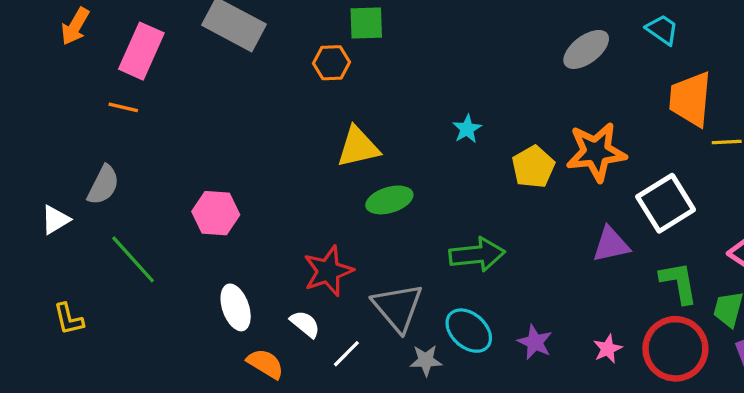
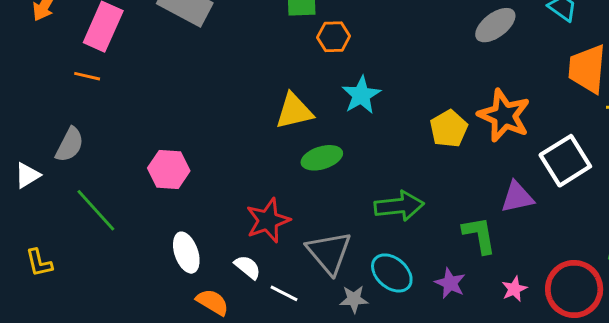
orange hexagon: (332, 63) -> (334, 37), moved
cyan star: (467, 129) -> (361, 95), moved, size x1.5
orange star: (596, 152) -> (504, 116), turned 30
green L-shape: (679, 283) -> (479, 235), moved
white line: (346, 354) -> (284, 293), turned 72

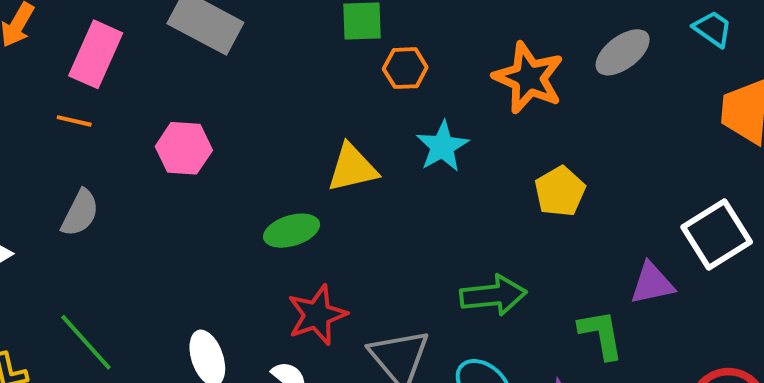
orange star: (504, 116) -> (529, 78), moved
gray semicircle: (70, 145) -> (80, 213), moved
green ellipse: (322, 158) -> (292, 231), moved
pink hexagon: (169, 169) -> (184, 148), moved
green line: (96, 210) -> (86, 342), moved

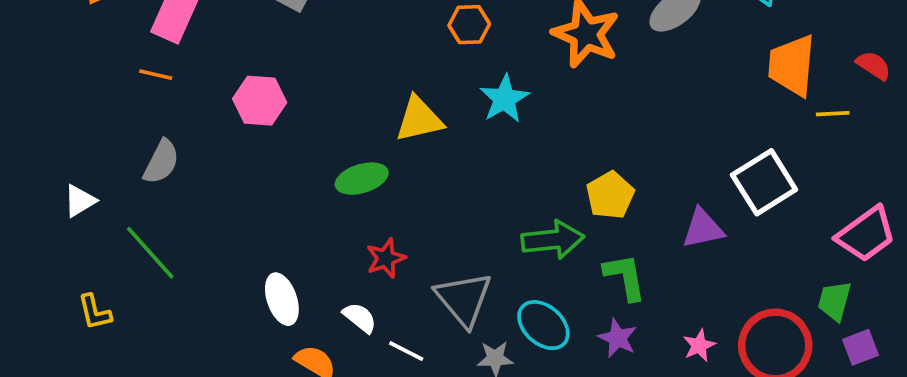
yellow pentagon: (560, 191) -> (610, 195), moved
red star: (317, 315) -> (386, 258), size x0.7
green L-shape: (601, 334) -> (625, 277), moved
green line: (86, 342) -> (150, 253), moved

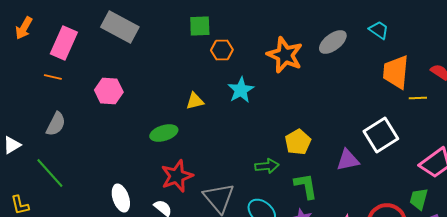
yellow triangle: (419, 119) -> (195, 101), size x0.7
green arrow: (553, 240) -> (267, 166), size x0.7
red star: (386, 258) -> (177, 176), size x1.5

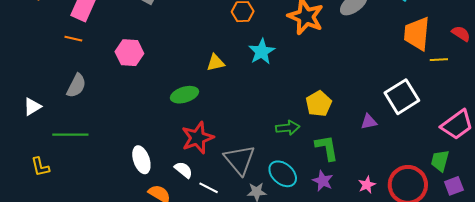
purple triangle: (348, 160) -> (369, 122), size x0.7
green line: (50, 173) -> (70, 135), turned -48

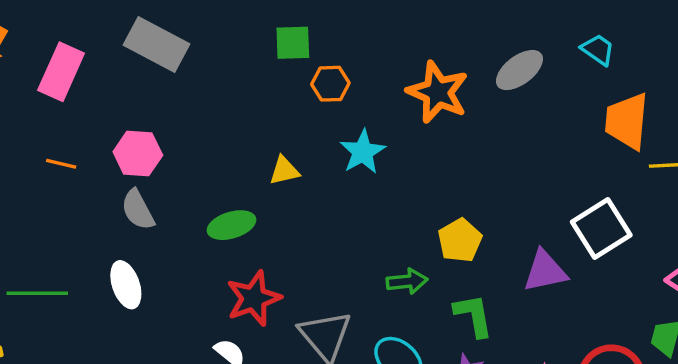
orange line: (73, 39) -> (61, 164), moved
gray semicircle: (76, 86) -> (138, 210), moved, turned 125
purple triangle: (369, 122) -> (545, 271), size x1.6
white ellipse: (141, 160) -> (126, 285), moved

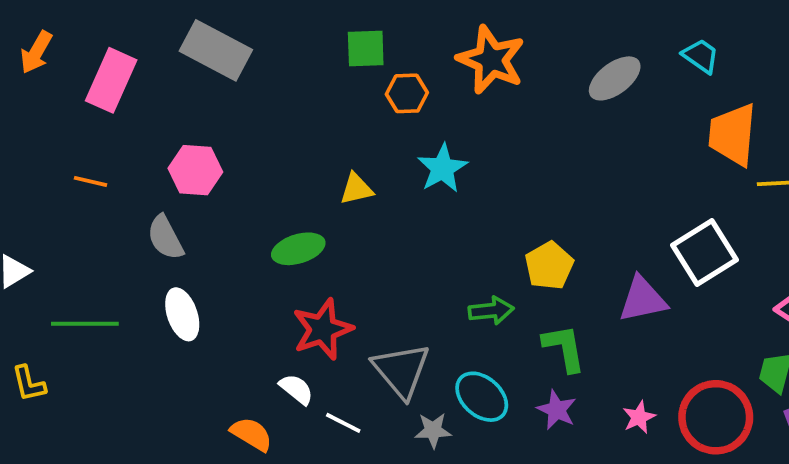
orange star: (438, 92) -> (491, 60), moved
orange line: (61, 164) -> (91, 181), moved
gray semicircle: (138, 210) -> (165, 238), moved

